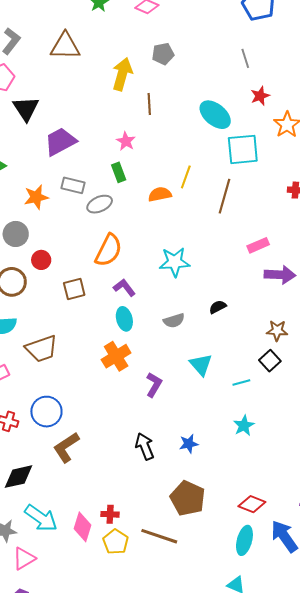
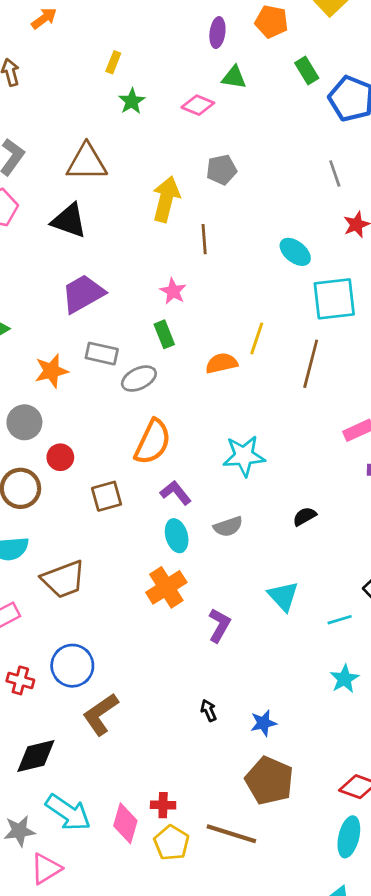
black triangle: (26, 109) -> (69, 221), moved, turned -36
cyan ellipse: (215, 115) -> (295, 252), size x0.7
gray semicircle: (174, 321) -> (228, 527), moved
blue star: (189, 444) -> (263, 723), moved
black arrow: (145, 446) -> (209, 710), size x0.6

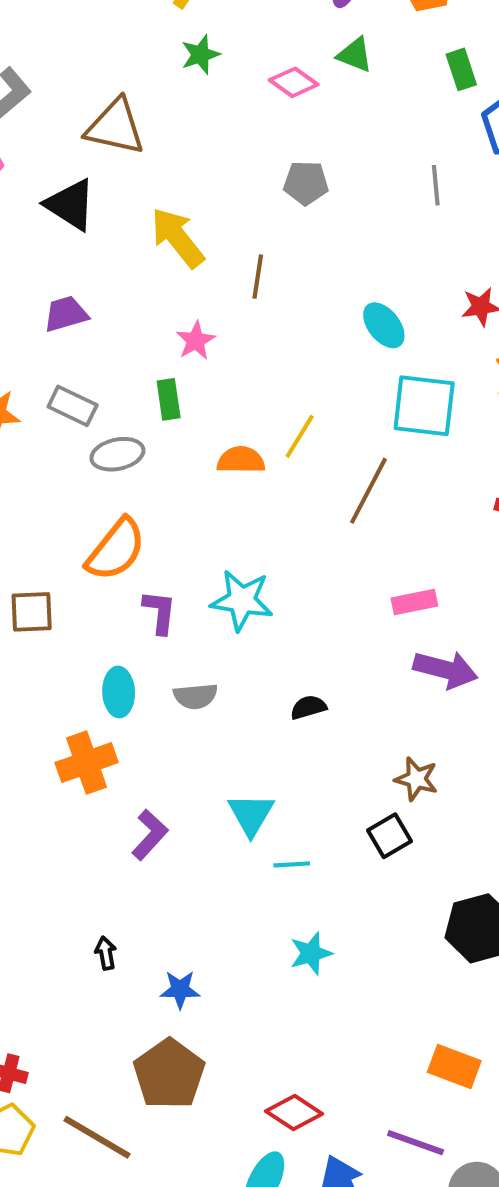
gray line: (335, 173) -> (436, 185), moved
yellow arrow: (166, 199) -> (178, 238), moved, turned -66
purple trapezoid: (83, 294) -> (66, 314), size x0.7
purple L-shape: (176, 493) -> (160, 612), moved, turned 32
cyan line: (340, 620) -> (292, 864), moved

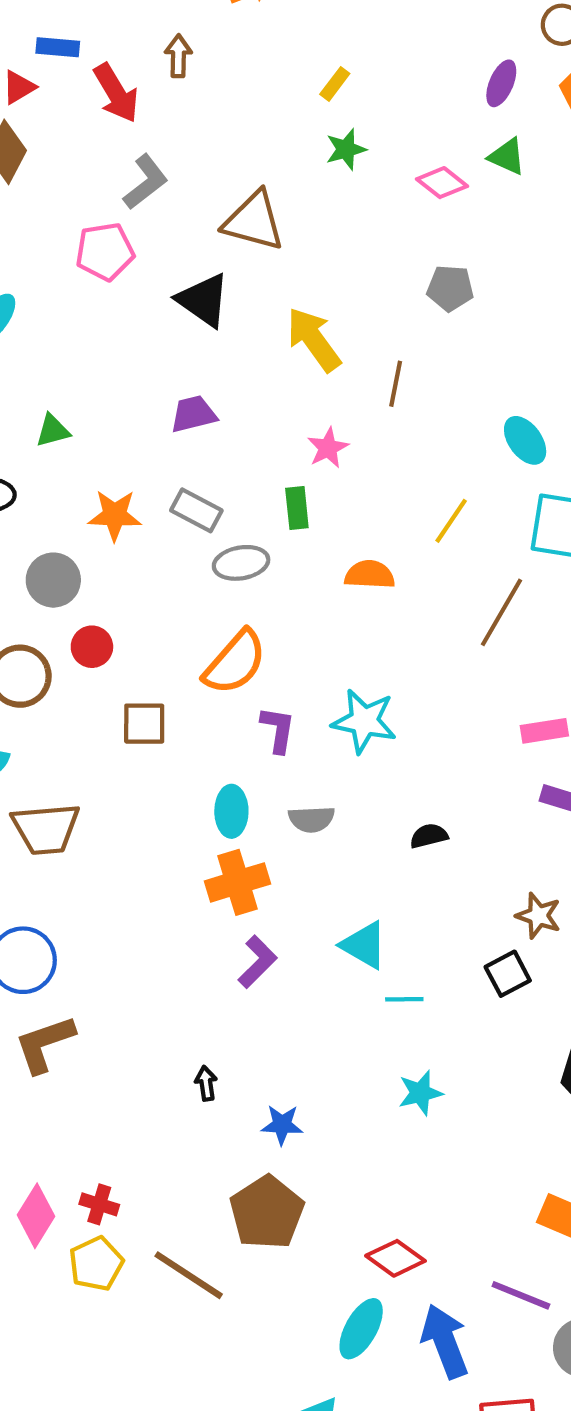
yellow line: (300, 436) -> (451, 521), moved
orange cross: (87, 763) -> (238, 882), moved
cyan triangle: (251, 814) -> (364, 945), turned -33

